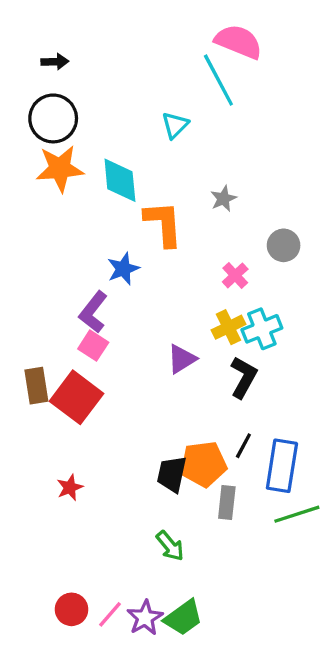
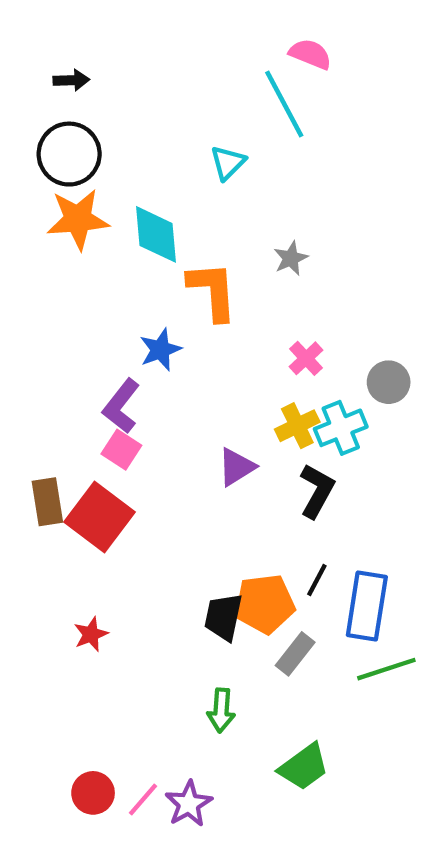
pink semicircle: (238, 42) -> (310, 54), size x0.7
gray circle: (284, 245) -> (389, 382), moved
gray rectangle: (227, 502) -> (295, 654), turned 32
green arrow: (170, 546) -> (221, 710), turned 44
green trapezoid: (183, 618) -> (304, 767), moved

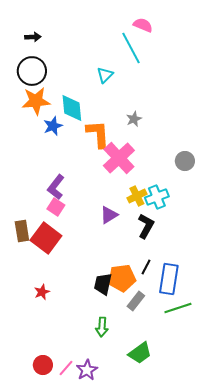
blue star: (160, 350) -> (53, 126), moved
pink cross: (306, 358) -> (119, 158), moved, size x2.0
gray circle: (389, 382) -> (185, 161), moved

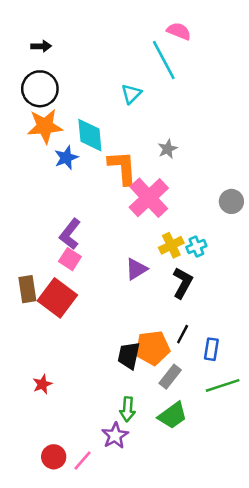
cyan cross: (157, 197) -> (196, 247), size x0.7
blue rectangle: (169, 279) -> (211, 349), size x0.6
red star: (42, 292) -> (42, 384), moved
green trapezoid: (140, 353) -> (173, 415), moved
purple star: (87, 370) -> (115, 436), moved

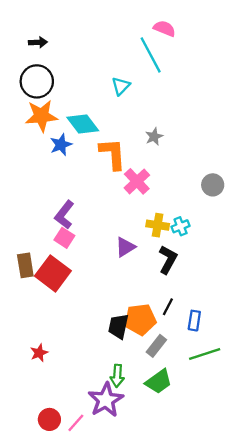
cyan diamond: (90, 135) -> (83, 124), turned -32
pink cross: (149, 198) -> (137, 181), size x0.7
yellow cross: (171, 245) -> (158, 225), turned 35
purple star: (115, 436) -> (106, 400), size x1.4

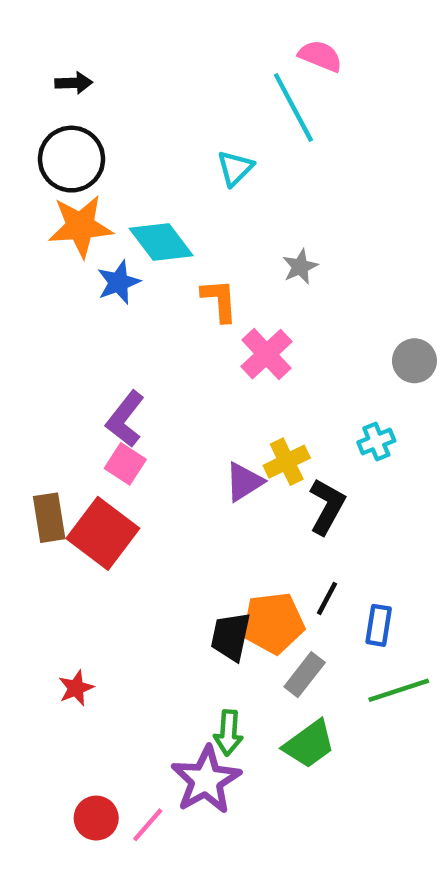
orange L-shape: (113, 154) -> (219, 300), size x0.7
yellow cross: (158, 225) -> (287, 462), moved, turned -35
cyan cross: (181, 226) -> (376, 441), moved

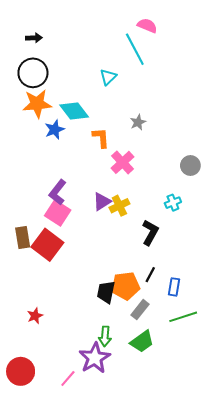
yellow cross: (287, 462) -> (119, 206), moved
pink square: (125, 464) -> (58, 213), size x1.4
purple triangle: (244, 482) -> (102, 202), moved
red circle: (96, 818) -> (21, 371), moved, size x1.4

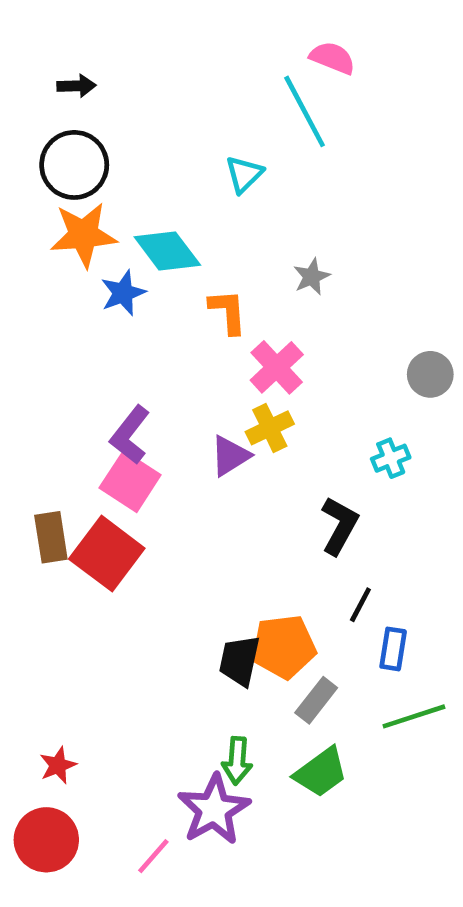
yellow cross: (119, 206) -> (270, 428), moved
black line: (150, 275) -> (360, 605), moved
red star: (35, 316) -> (58, 765), moved

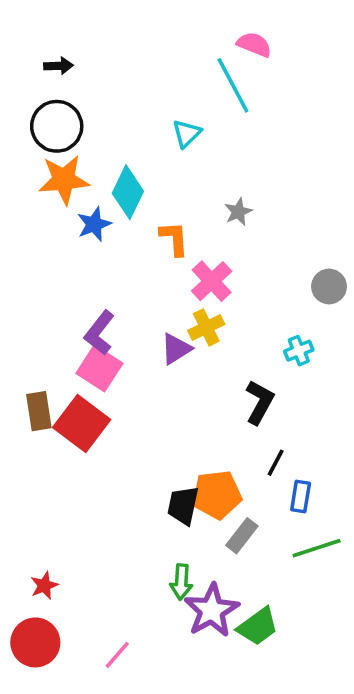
cyan diamond: (167, 251) -> (128, 192), turned 63
green trapezoid: (321, 772) -> (258, 626), moved
purple star: (214, 810) -> (212, 610), moved

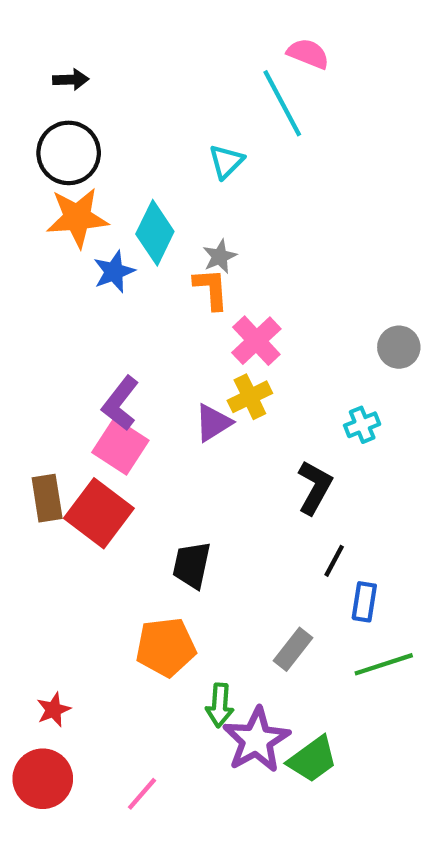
gray star: (238, 212) -> (220, 256), moved
orange pentagon: (217, 495) -> (166, 647), moved
black trapezoid: (183, 505) -> (192, 565), moved

